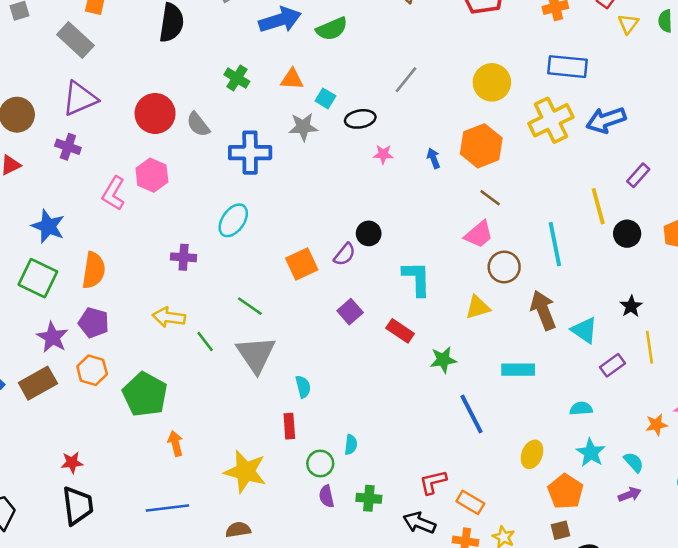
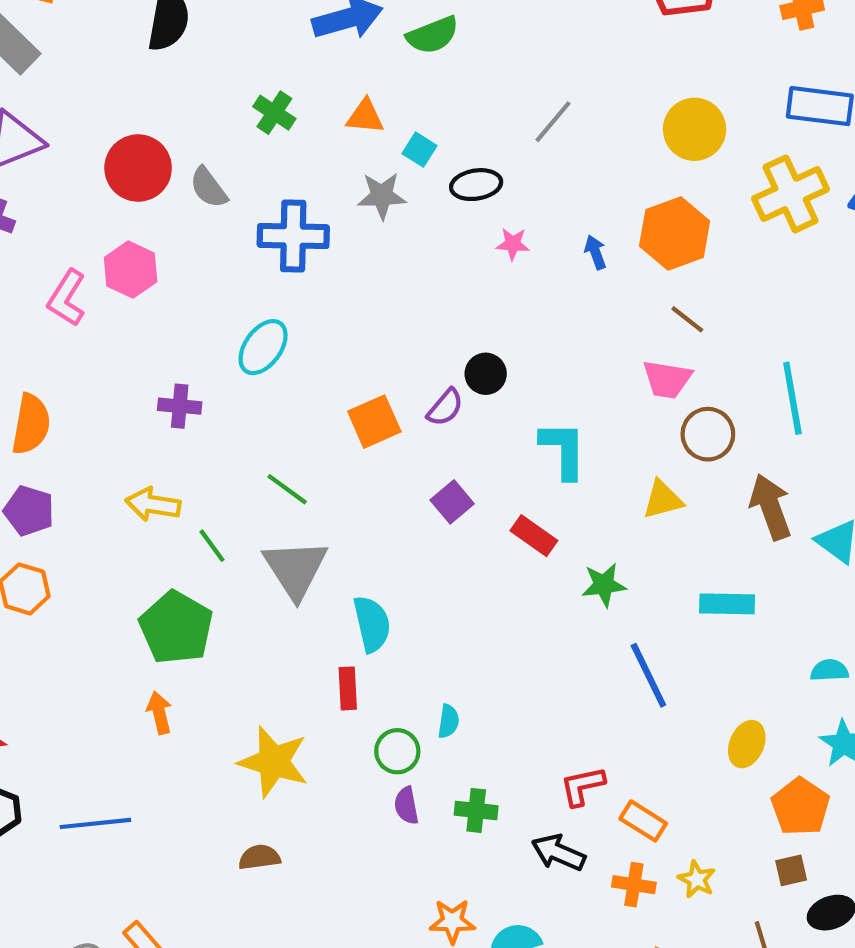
pink trapezoid: (479, 234) -> (667, 379), turned 48
cyan semicircle: (303, 387) -> (372, 624), size x1.5
green pentagon: (145, 394) -> (176, 628), moved
blue line: (167, 508) -> (95, 823), moved

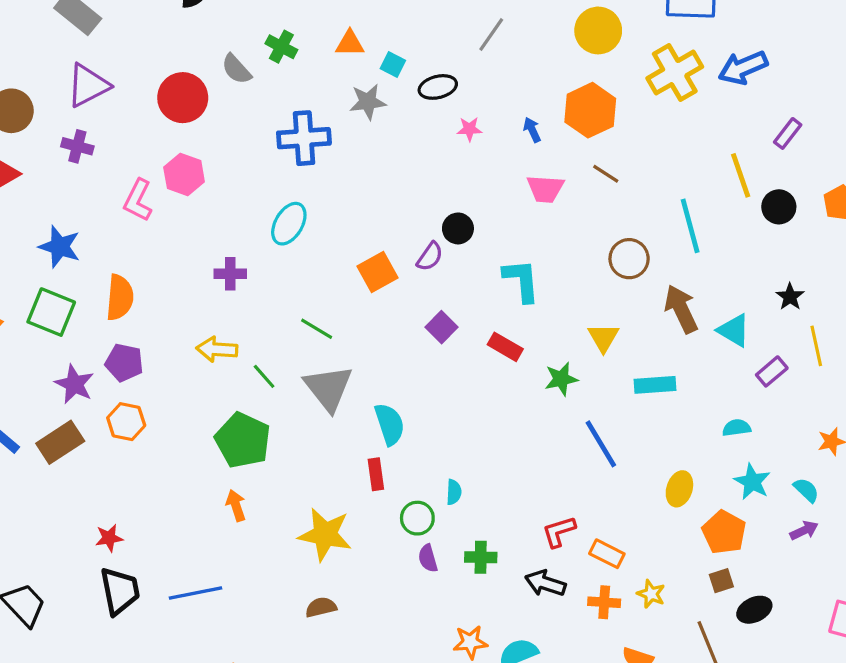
gray semicircle: (209, 188) -> (236, 69), moved
pink trapezoid: (667, 379) -> (545, 189), moved
yellow triangle: (663, 500) -> (603, 338), moved, turned -40

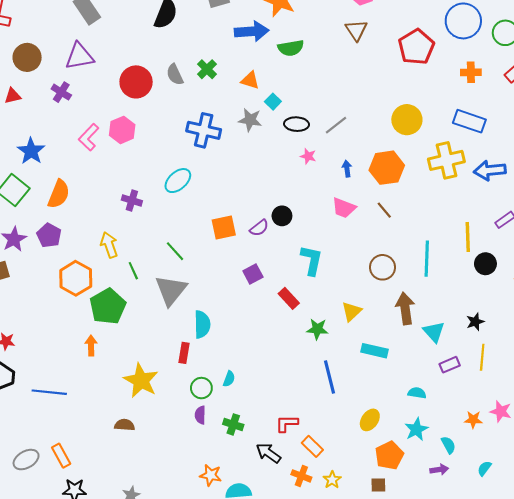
gray line: (491, 34) -> (336, 125), moved
yellow arrow: (217, 349) -> (109, 245), turned 50
orange hexagon: (126, 422) -> (76, 278), moved, size x1.4

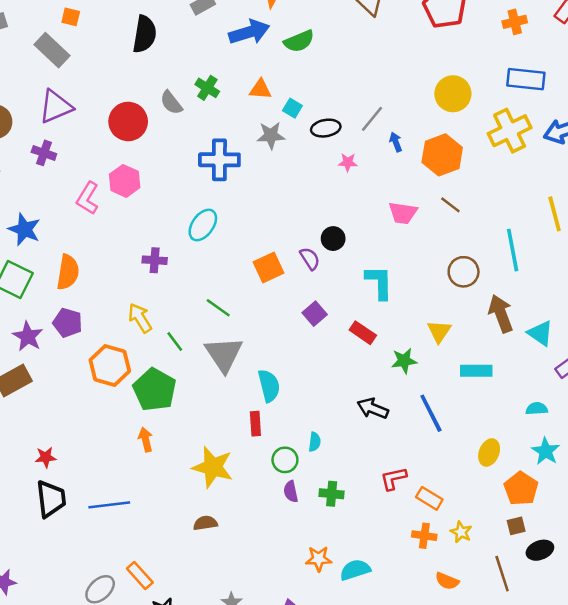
blue arrow: (347, 169) -> (396, 142), moved
purple semicircle: (259, 228) -> (310, 259), turned -72
black arrow: (268, 453) -> (373, 408), moved

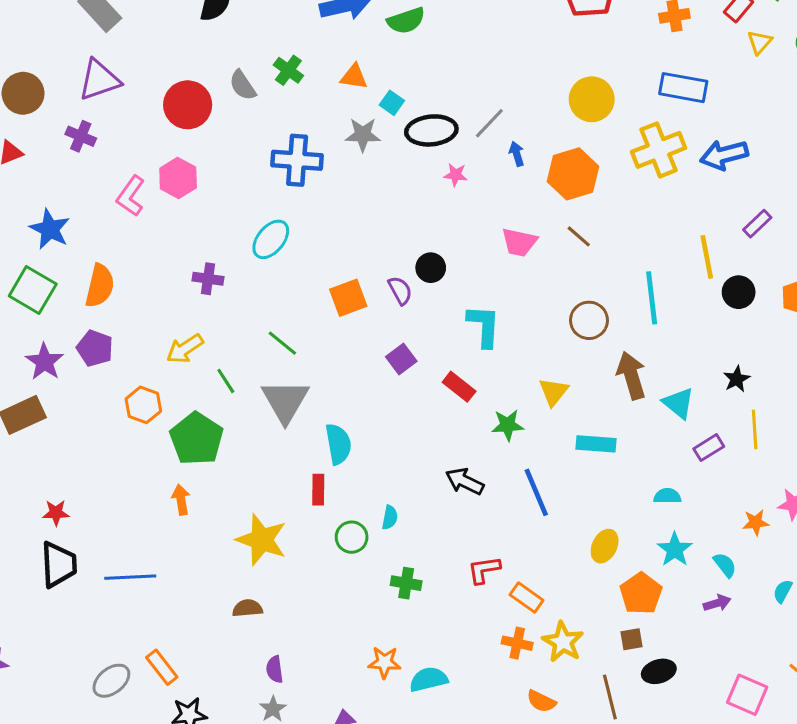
black ellipse: (326, 128) -> (431, 130), size x1.4
yellow arrow: (140, 318) -> (185, 349), turned -96
orange hexagon: (110, 366) -> (143, 405), size x0.7
purple semicircle: (291, 492) -> (275, 669), moved
yellow star: (461, 532) -> (563, 642), size x1.5

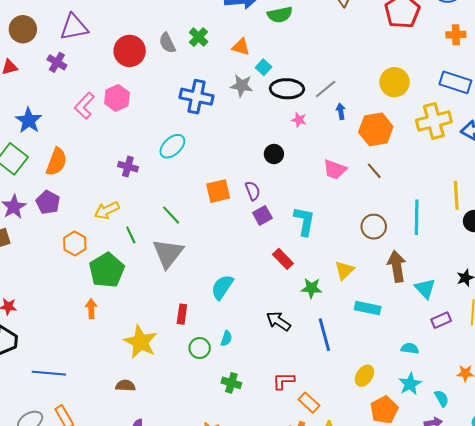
black circle: (431, 268) -> (274, 154), moved
purple square: (401, 359) -> (262, 215), moved
cyan semicircle: (338, 444) -> (222, 287), moved, turned -144
blue line: (130, 577) -> (49, 373), moved

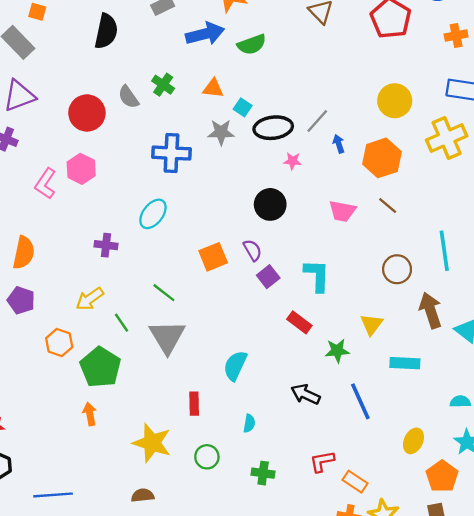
black circle: (274, 154) -> (270, 204), size x1.4
green circle: (200, 348) -> (207, 457), moved

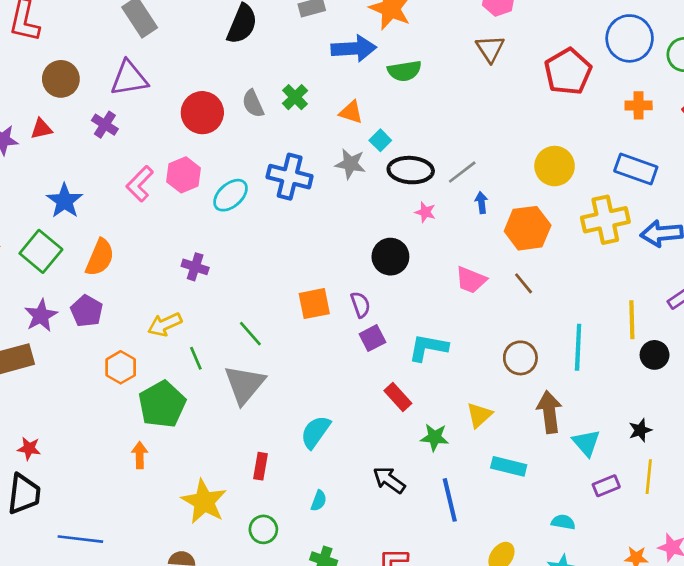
cyan ellipse: (153, 214) -> (231, 195), moved
cyan L-shape: (317, 276) -> (428, 348), turned -92

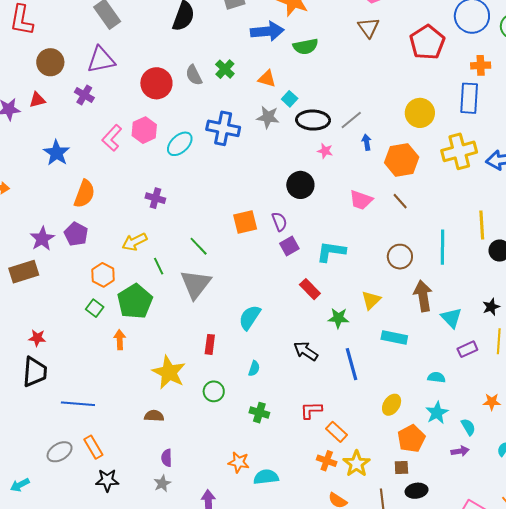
blue rectangle: (636, 169) -> (469, 98), moved, turned 76
green square: (41, 251) -> (95, 308), moved, size x0.6

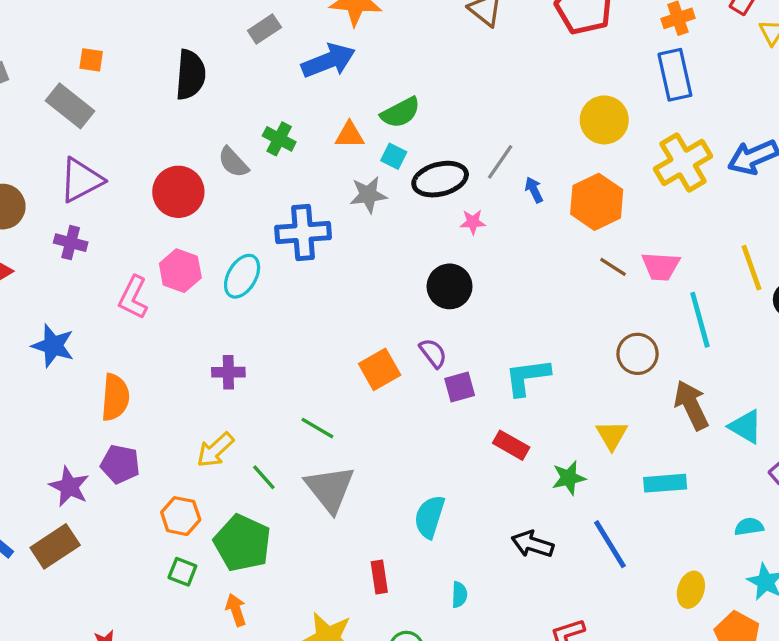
green semicircle: (306, 46) -> (400, 113), moved
pink trapezoid: (361, 200) -> (661, 266), moved
purple square: (289, 246) -> (460, 387), turned 30

